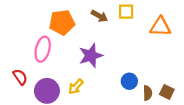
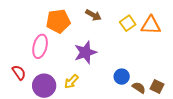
yellow square: (126, 12) -> (128, 23), moved, turned -35
brown semicircle: (148, 93) -> (139, 88), turned -56

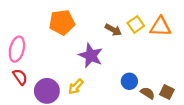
brown arrow: (93, 15) -> (113, 30), moved
pink ellipse: (40, 46) -> (17, 49), moved
purple star: (85, 52) -> (91, 56), turned -30

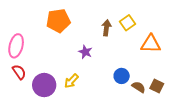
orange triangle: (160, 27) -> (151, 44), moved
brown arrow: (113, 30) -> (106, 28), turned -112
purple star: (91, 56) -> (85, 52), size x0.6

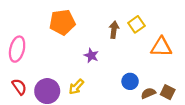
red semicircle: (19, 72) -> (19, 87), moved
brown semicircle: (139, 87) -> (148, 93), turned -56

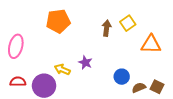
purple star: (91, 56) -> (85, 62), moved
red semicircle: (19, 87) -> (18, 82), turned -56
yellow arrow: (76, 87) -> (62, 70), moved, turned 70

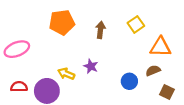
brown arrow: (107, 28) -> (100, 30), moved
pink ellipse: (16, 46) -> (17, 49), turned 55
brown semicircle: (139, 88) -> (153, 71), moved

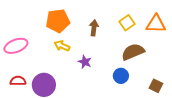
orange triangle: (160, 47) -> (156, 24), moved
brown semicircle: (153, 71) -> (133, 52), moved, size x1.6
yellow arrow: (66, 74) -> (62, 46), moved

